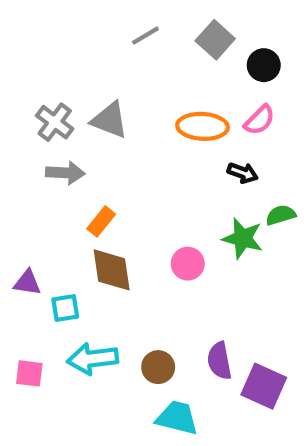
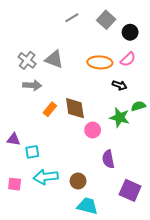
brown diamond: (112, 270) -> (75, 108), moved
purple semicircle: (219, 361) -> (108, 159), moved

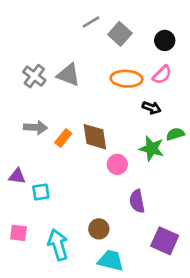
gray square: (106, 20) -> (120, 34), moved
gray arrow: (32, 85) -> (36, 127), moved
cyan arrow: (46, 177) -> (58, 245), moved, turned 80

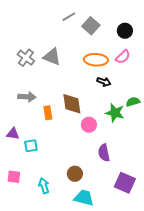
black arrow: (152, 108) -> (104, 82), moved
orange rectangle: (63, 138) -> (48, 113), moved, turned -48
cyan arrow: (58, 245) -> (44, 186), size x0.7

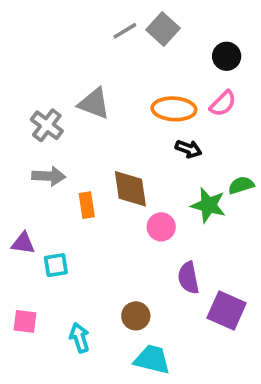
gray square: (91, 26) -> (163, 29), moved
gray cross: (26, 58) -> (47, 125), moved
purple square: (125, 183) -> (227, 310), moved

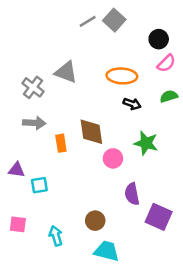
pink semicircle: (223, 103) -> (166, 63), moved
green semicircle: (241, 185) -> (169, 96), moved

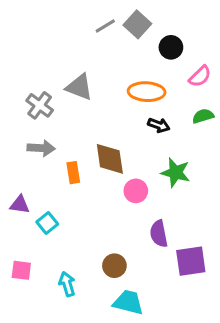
black circle: (159, 39) -> (171, 47), moved
cyan square: (39, 185) -> (47, 223), turned -30
purple square: (159, 217) -> (191, 261), turned -32

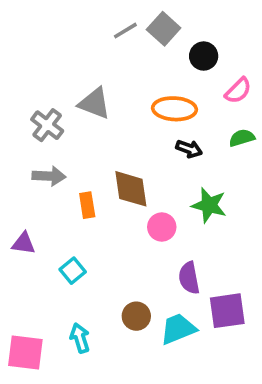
cyan square: (47, 223) -> (73, 271), moved
pink square: (21, 270) -> (25, 352), moved, size x1.5
cyan trapezoid: (128, 302) -> (178, 329), moved, turned -36

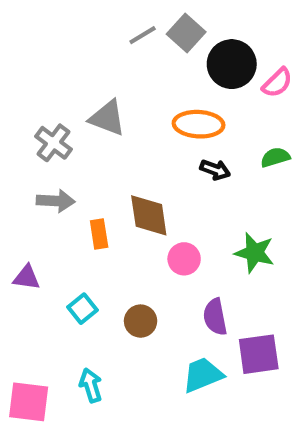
black circle: (204, 56) -> (232, 64), size x1.5
pink semicircle: (238, 91) -> (277, 83), moved
green star: (209, 205) -> (255, 253), moved
brown circle: (136, 316) -> (141, 321), moved

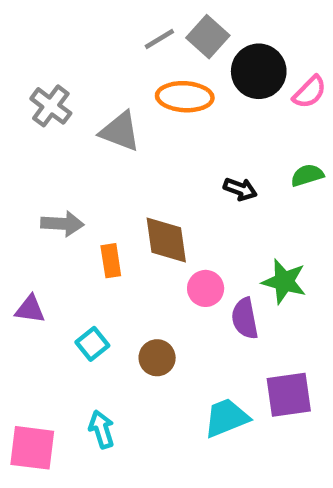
orange ellipse: (199, 124) -> (185, 97), moved
gray cross: (53, 143) -> (51, 106), moved
purple semicircle: (215, 317) -> (245, 318), moved

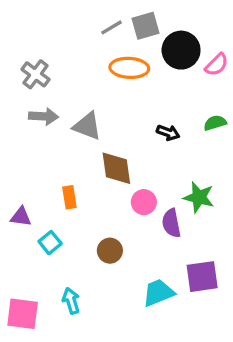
gray square: (208, 37) -> (145, 26), turned 32
gray triangle: (120, 131) -> (87, 126), moved
gray arrow: (62, 224) -> (44, 116), moved
orange rectangle: (111, 261) -> (69, 197), moved
cyan square: (92, 344) -> (50, 243), moved

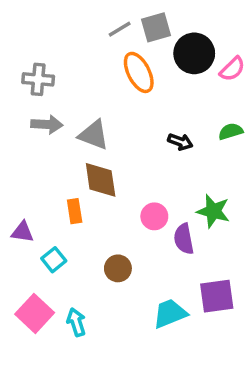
orange ellipse: (129, 68) -> (139, 72), turned 60
gray cross: (35, 74) -> (38, 79), turned -32
brown diamond: (116, 168) -> (101, 180), moved
pink square: (23, 314) -> (35, 313), moved, turned 36

